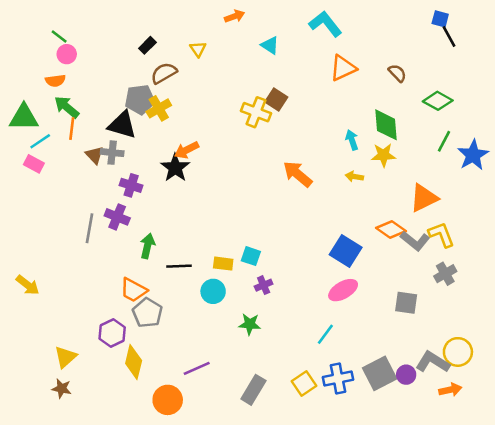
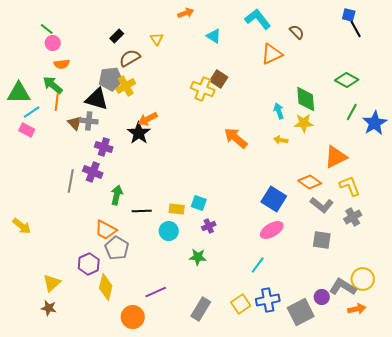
brown semicircle: (397, 73) -> (297, 32), moved
orange semicircle: (55, 81) -> (62, 64), moved
gray L-shape: (415, 241) -> (322, 205), moved
gray square: (380, 373) -> (301, 312), moved

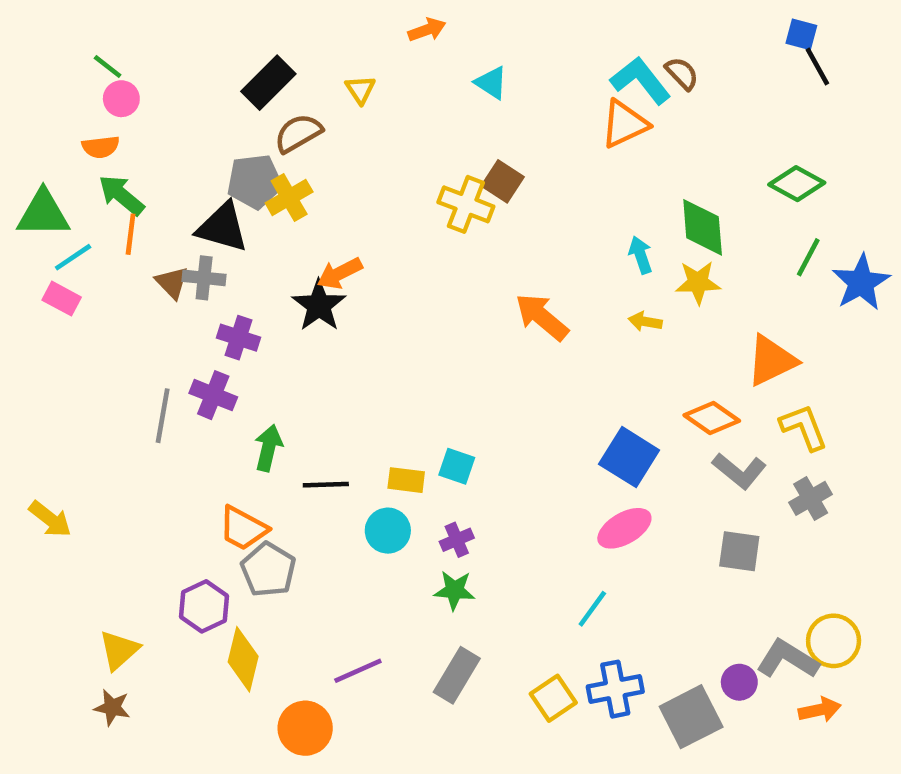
cyan L-shape: (258, 19) -> (641, 80), moved
black rectangle: (117, 36) -> (268, 83), size x1.6
orange semicircle: (62, 64) -> (101, 147), moved
purple cross: (209, 226) -> (457, 540), moved
gray rectangle: (201, 309) -> (457, 675), moved

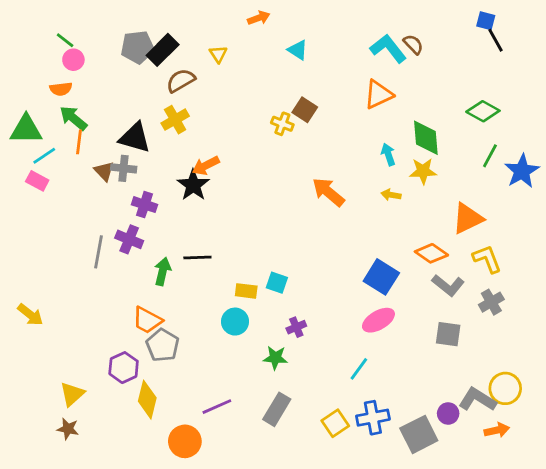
orange triangle: (624, 124) -> (378, 95), moved
gray pentagon: (255, 181) -> (137, 47), moved
yellow cross: (466, 204) -> (282, 124), size x0.7
black line: (326, 485) -> (197, 257), moved
purple cross: (457, 540) -> (296, 327), moved

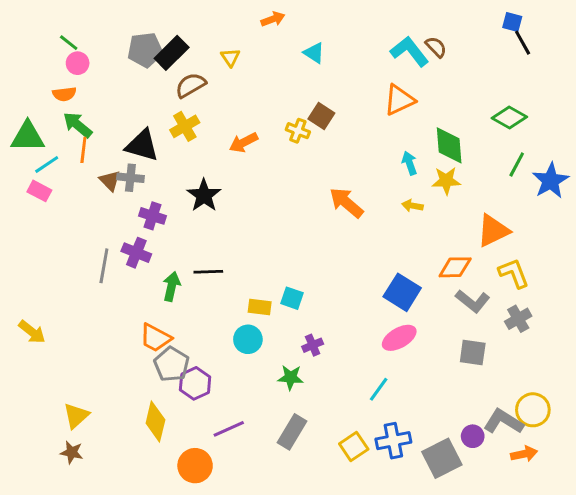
orange arrow: (206, 166) -> (244, 142), moved
orange diamond: (431, 253) -> (455, 267), turned -36
purple hexagon: (124, 368) -> (195, 383), moved

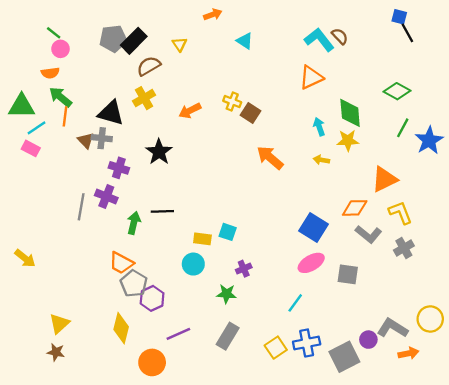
brown square: (321, 116) -> (251, 113), moved
gray square: (473, 353) -> (348, 274), moved
yellow circle: (533, 410) -> (430, 319), moved

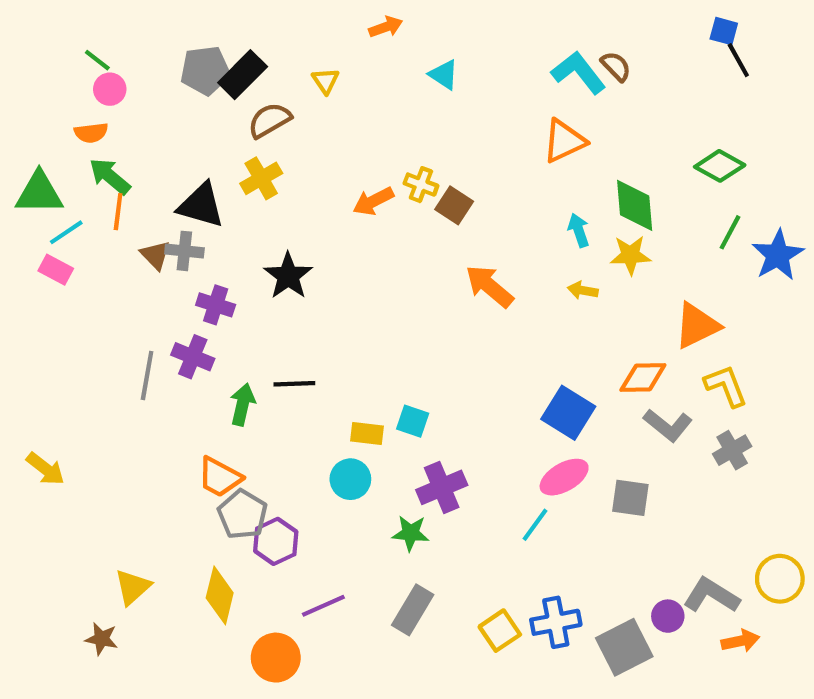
orange arrow: (190, 111) -> (373, 201), moved
purple cross: (244, 269) -> (442, 487), size x1.6
cyan line: (295, 303) -> (535, 525), moved
yellow triangle: (59, 324) -> (133, 587), moved

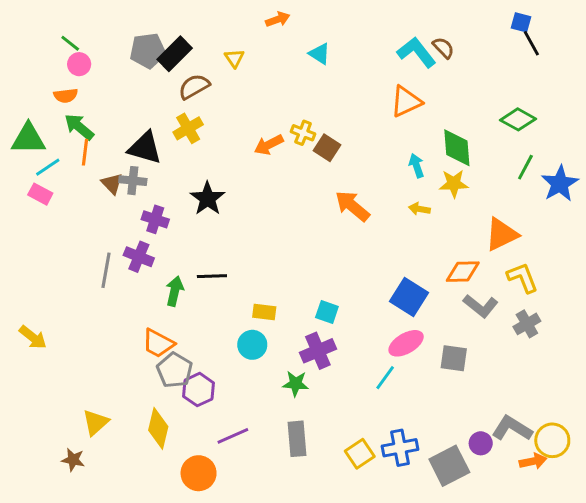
cyan square: (413, 421) -> (327, 312), moved
yellow circle: (780, 579) -> (552, 440), moved
gray rectangle: (413, 610) -> (297, 439), turned -36

